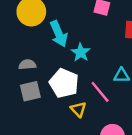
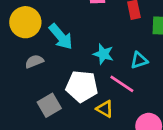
cyan star: (81, 52) -> (103, 54), moved
gray semicircle: (27, 65) -> (34, 61), moved

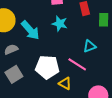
cyan star: (103, 54) -> (60, 24), moved
gray square: (49, 105) -> (14, 74), moved

